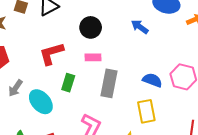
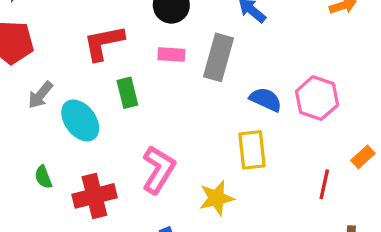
green rectangle: (68, 83) -> (127, 93), turned -36
gray rectangle: (109, 83) -> (218, 57), moved

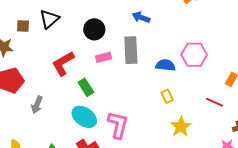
cyan ellipse: (80, 120) -> (84, 117), moved
yellow rectangle: (252, 150) -> (167, 96), size x0.6
red line: (324, 184) -> (215, 102), turned -60
yellow star: (216, 198) -> (181, 127), moved

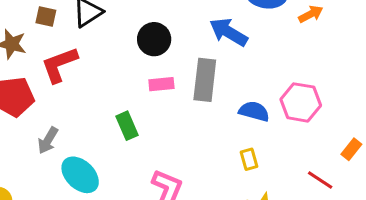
blue arrow: (141, 17) -> (229, 32), size x1.4
red L-shape: (63, 63) -> (59, 65), moved
cyan ellipse: (84, 117) -> (80, 175), moved

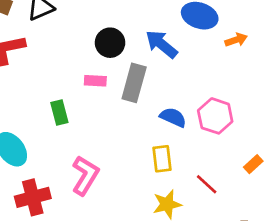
black circle: (154, 39) -> (110, 43), moved
yellow rectangle: (249, 159) -> (162, 159), size x1.4
red line: (320, 180) -> (207, 184), moved

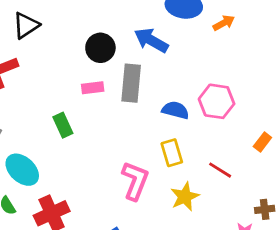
pink L-shape: (85, 175) -> (135, 181), moved

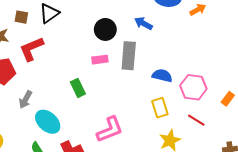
blue arrow: (151, 40) -> (143, 23), size x0.7
pink hexagon: (217, 101) -> (193, 87), moved
pink L-shape: (135, 181) -> (110, 129), moved, turned 48

